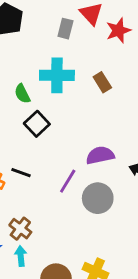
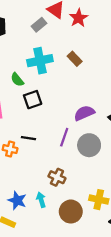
gray rectangle: (65, 29) -> (39, 25), turned 48
black square: (37, 124) -> (33, 100), turned 36
brown cross: (20, 229) -> (57, 177), moved

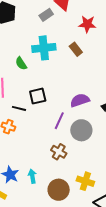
red star: (79, 18) -> (87, 24), moved, turned 30
black square: (33, 100) -> (38, 96), moved
black line: (28, 138) -> (19, 108), moved
brown cross: (57, 177) -> (59, 152), moved

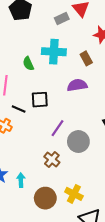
purple semicircle: (80, 100) -> (77, 85), moved

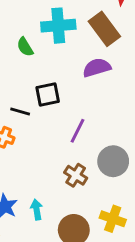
brown rectangle: (86, 58) -> (104, 29), size x1.6
gray circle: (78, 142) -> (113, 161), moved

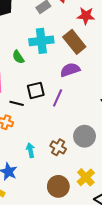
purple line: (78, 131) -> (58, 98), moved
cyan arrow: (37, 209) -> (30, 150), moved
yellow cross: (113, 219) -> (86, 177), turned 30

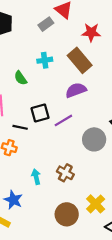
cyan cross: (41, 41) -> (45, 60), size x0.6
purple line: (58, 98) -> (63, 120), turned 36
gray circle: (85, 136) -> (94, 139), moved

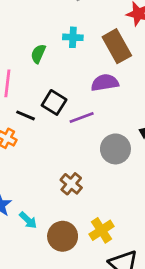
green semicircle: (21, 78) -> (38, 54), turned 48
black square: (40, 113) -> (54, 102), turned 36
cyan arrow: (36, 177) -> (28, 220), moved, turned 136

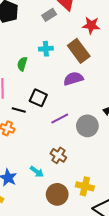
purple line: (82, 118) -> (60, 119), moved
cyan arrow: (28, 220) -> (37, 172), moved
yellow cross: (101, 230) -> (85, 186), turned -36

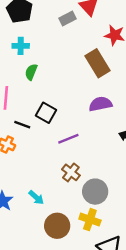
cyan cross: (46, 49) -> (21, 46), moved
purple semicircle: (73, 79) -> (100, 104), moved
gray circle: (87, 126) -> (95, 192), moved
brown cross: (58, 155) -> (71, 172), moved

